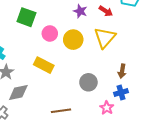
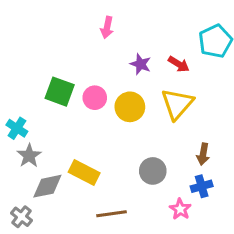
green square: (26, 17) -> (60, 92), moved
yellow rectangle: (44, 65) -> (84, 172), moved

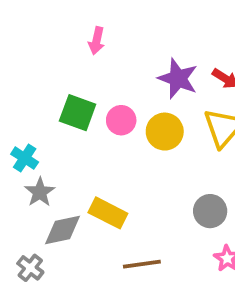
pink arrow: (107, 27) -> (97, 41), moved
purple star: (141, 64) -> (178, 79), size x1.5
gray circle: (153, 171) -> (210, 211), moved

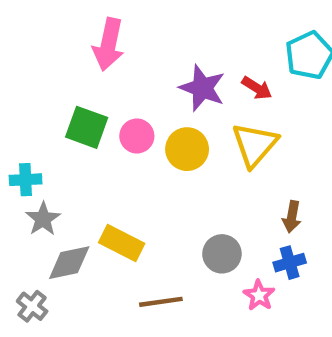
pink arrow: (97, 41) -> (108, 44), size x1.6
cyan cross: (25, 158) -> (26, 180), turned -36
gray circle: (210, 211) -> (222, 254), moved

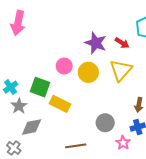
pink arrow: (108, 44) -> (18, 23), moved
green square: (87, 127) -> (40, 87), moved
cyan cross: (26, 180) -> (11, 87), turned -32
yellow rectangle: (122, 243) -> (60, 104), moved

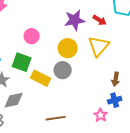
purple star: (96, 43) -> (75, 20), turned -30
pink circle: (64, 66) -> (32, 36), moved
gray circle: (105, 123) -> (63, 70), moved

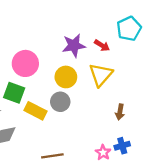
pink circle: (32, 36) -> (25, 63), size x1.5
blue cross: (115, 100) -> (122, 146), moved

